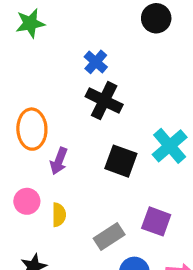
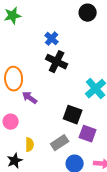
purple arrow: (59, 161) -> (30, 98), turned 105
black square: (121, 161) -> (73, 115), moved
yellow semicircle: (59, 215) -> (30, 145), moved

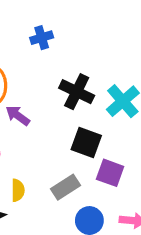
blue cross: (52, 39) -> (42, 38), moved, turned 32
black cross: (57, 62) -> (77, 92), moved

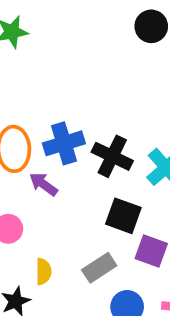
blue cross: (42, 38) -> (64, 143), moved, size x1.5

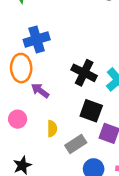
blue cross: (64, 143) -> (37, 40), moved
yellow semicircle: (44, 272) -> (52, 129), moved

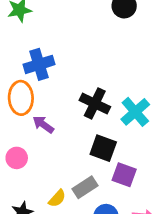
yellow semicircle: (52, 129) -> (57, 198), moved, turned 42

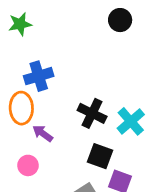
pink circle: (17, 158) -> (28, 165), moved

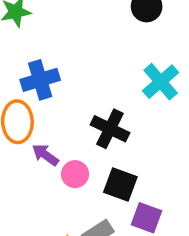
cyan cross: (131, 121) -> (161, 82), moved
pink circle: (28, 165) -> (75, 174), moved

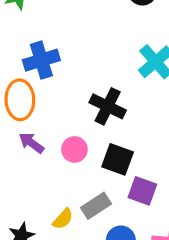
purple arrow: (45, 155) -> (31, 143), moved

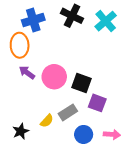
black cross: (108, 106) -> (72, 16), moved
pink circle: (74, 149) -> (54, 77), size x1.5

